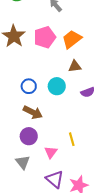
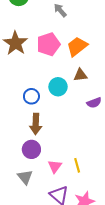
cyan circle: (57, 86) -> (58, 87), moved
brown arrow: (33, 112) -> (36, 124), turned 66
yellow line: (72, 139) -> (77, 165), moved

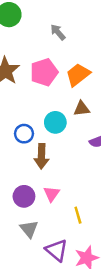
brown arrow: (36, 124) -> (42, 156), moved
pink triangle: (55, 166) -> (52, 194), moved
gray triangle: (25, 177) -> (29, 229), moved

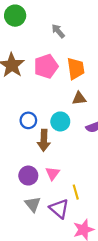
orange trapezoid: (78, 75) -> (76, 69), turned 120
cyan circle: (55, 122) -> (60, 121), moved
purple triangle: (57, 250) -> (59, 209), moved

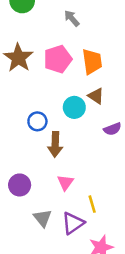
brown triangle: (79, 98) -> (96, 96), turned 40
cyan circle: (60, 121) -> (74, 107), moved
purple circle: (28, 176) -> (20, 185), moved
purple triangle: (59, 209) -> (73, 223), turned 45

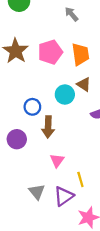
gray arrow: (72, 18) -> (72, 14), moved
purple circle: (20, 185) -> (17, 139), moved

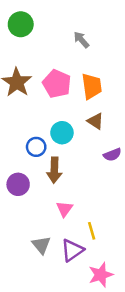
pink pentagon: (50, 52) -> (57, 84), turned -30
cyan circle: (65, 95) -> (62, 133), moved

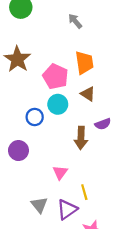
pink pentagon: (57, 84) -> (55, 77), moved
brown arrow: (54, 170) -> (81, 138), moved

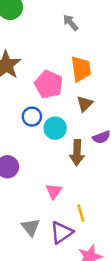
brown triangle: (88, 94) -> (85, 104), turned 42
cyan circle: (58, 104) -> (55, 128), moved
blue circle: (35, 117) -> (32, 117), moved

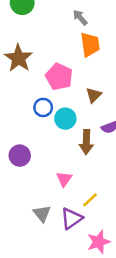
orange trapezoid: (81, 69) -> (90, 45), moved
yellow line: (81, 213) -> (90, 200), turned 63

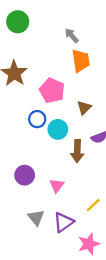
purple circle: (20, 156) -> (25, 175), moved
yellow line: (90, 200) -> (93, 205), moved

